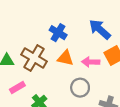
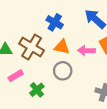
gray circle: (80, 88) -> (63, 71), moved

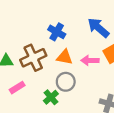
brown cross: (32, 47) -> (33, 58), turned 35
green cross: (37, 90) -> (51, 97), moved

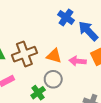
blue cross: (57, 32) -> (66, 17), moved

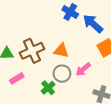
pink arrow: (78, 61) -> (83, 69), moved, turned -42

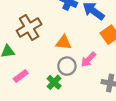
brown cross: (32, 51) -> (29, 28), moved

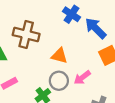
brown cross: (29, 28) -> (26, 34), turned 35

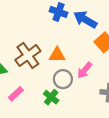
brown cross: (26, 34) -> (28, 56), moved, turned -35

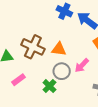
brown cross: (28, 56) -> (33, 47), turned -35

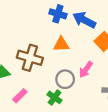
orange triangle: (59, 49) -> (61, 44), moved

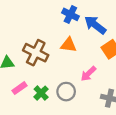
gray circle: (65, 79) -> (66, 92), moved
green cross: (54, 97) -> (41, 93), moved

